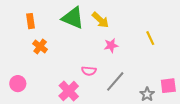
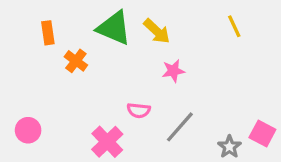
yellow line: (150, 38) -> (234, 26), moved
orange cross: (40, 47) -> (76, 61), moved
pink square: (168, 86) -> (262, 134), turned 35

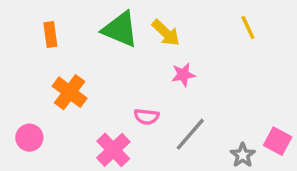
orange cross: (76, 61) -> (70, 92), moved, size x1.4

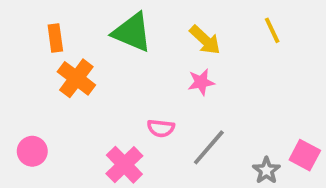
yellow arrow: (166, 33) -> (205, 40), moved
orange cross: (70, 92) -> (76, 78), moved

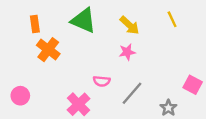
pink square: (305, 155) -> (193, 85), moved

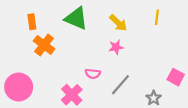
yellow line: (172, 19) -> (157, 17), turned 32
pink circle: (20, 96) -> (19, 87), size x1.6

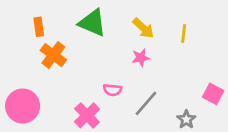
yellow line: (157, 17) -> (184, 34), moved

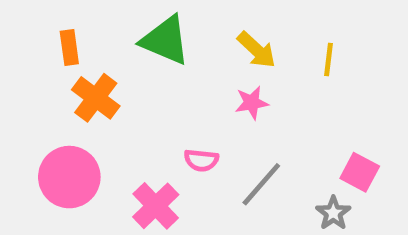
pink square: (213, 94) -> (360, 172), moved
pink circle: (23, 106) -> (69, 177), moved

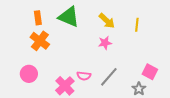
orange rectangle: (69, 47) -> (38, 18), moved
pink semicircle: (201, 160) -> (84, 76), moved
pink circle: (69, 177) -> (29, 74), size x0.7

